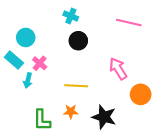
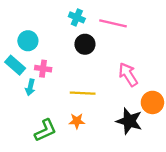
pink line: (129, 22) -> (113, 23), moved
pink cross: (40, 63) -> (43, 69), turned -32
black star: (104, 117) -> (129, 121), moved
green L-shape: (42, 120) -> (45, 130), turned -115

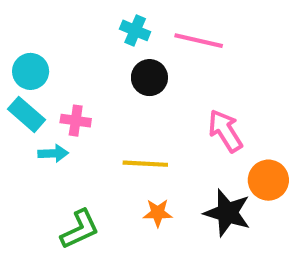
cyan circle: (28, 41) -> (31, 71), moved
cyan arrow: (30, 87) -> (53, 153), turned -105
orange star: (77, 121) -> (158, 213), moved

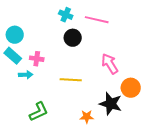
orange star: (158, 213) -> (87, 117), moved

